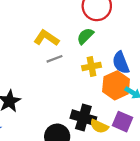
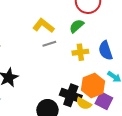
orange hexagon: (116, 85) -> (93, 86), moved

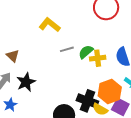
yellow L-shape: (43, 26) -> (50, 25), moved
green semicircle: (77, 26) -> (86, 52), moved

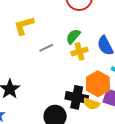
yellow L-shape: (50, 25) -> (24, 26), turned -45
green semicircle: (86, 52) -> (73, 36), moved

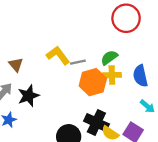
yellow L-shape: (24, 26) -> (58, 55), moved, turned 55
orange hexagon: (98, 84) -> (93, 82), moved

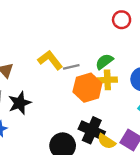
red circle: (126, 18) -> (122, 20), size x0.6

